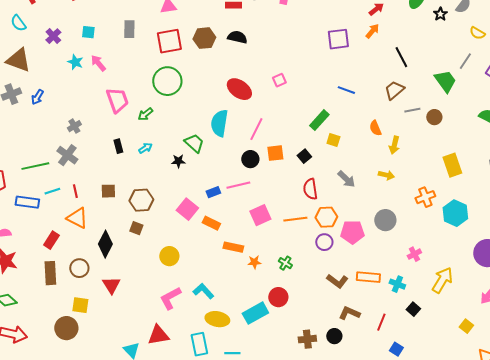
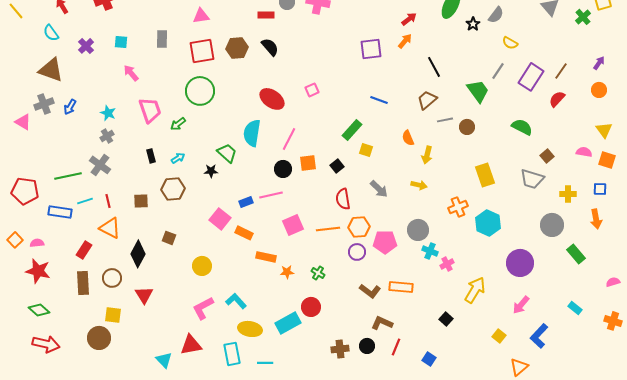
black semicircle: (237, 37) -> (270, 47), turned 36
cyan star: (75, 62) -> (108, 113), moved
brown hexagon: (141, 200) -> (173, 189), moved
cyan cross: (397, 284) -> (430, 251), moved
red line: (381, 322) -> (396, 347), moved

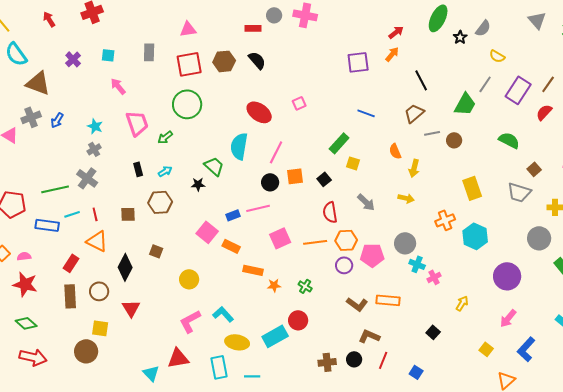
cyan semicircle: (51, 33) -> (16, 54), moved, size x1.4
green trapezoid: (478, 91) -> (465, 104), turned 65
yellow arrow: (475, 290) -> (462, 303), size x0.6

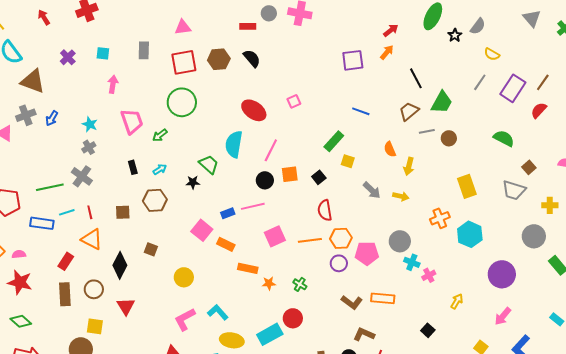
pink arrow: (118, 86) -> (113, 84), turned 48
green trapezoid: (465, 104) -> (442, 102), moved
gray arrow: (366, 202) -> (372, 190), moved

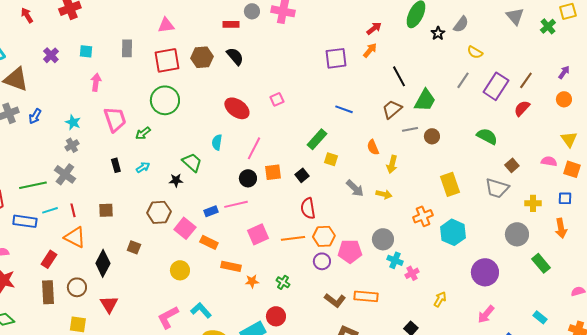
cyan semicircle: (234, 144) -> (217, 142), size x0.6
brown hexagon: (155, 200) -> (159, 212), moved
yellow circle: (184, 277) -> (180, 270), moved

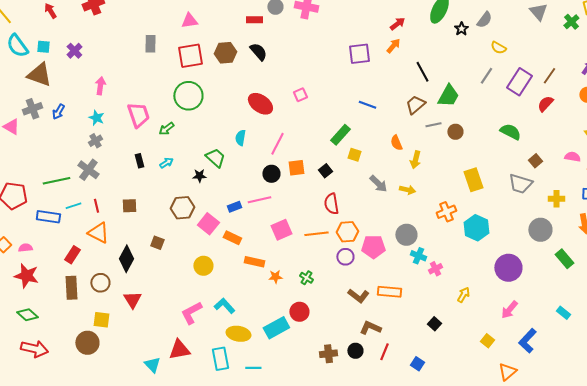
cyan square: (86, 51) -> (43, 47), moved
pink arrow: (96, 82) -> (100, 86), moved

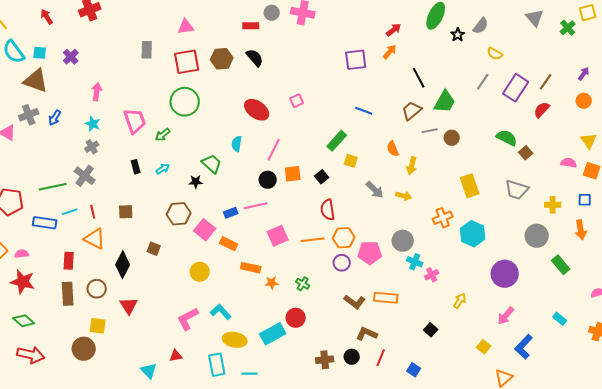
brown square: (535, 161) -> (526, 153), moved
red rectangle: (72, 255) -> (69, 261), turned -30
red triangle: (179, 350) -> (176, 356), size x0.6

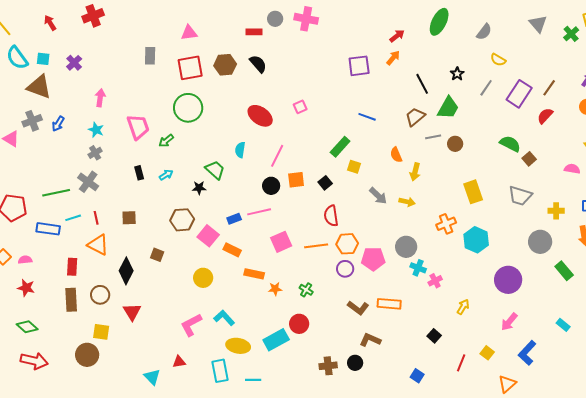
black star: (458, 35) -> (457, 74), moved
red star: (23, 282) -> (26, 288), size x0.7
red line: (381, 358) -> (461, 363), moved

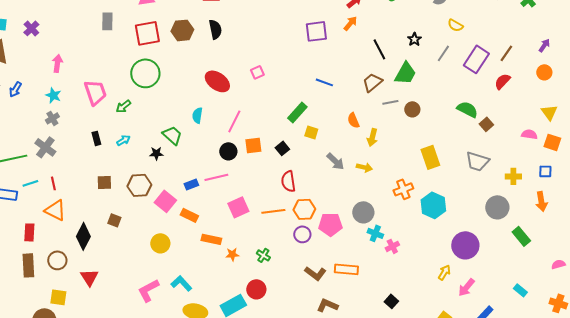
black semicircle: (258, 64) -> (215, 29), turned 30
brown square: (129, 218) -> (104, 182), moved
yellow arrow: (463, 307) -> (444, 272), moved

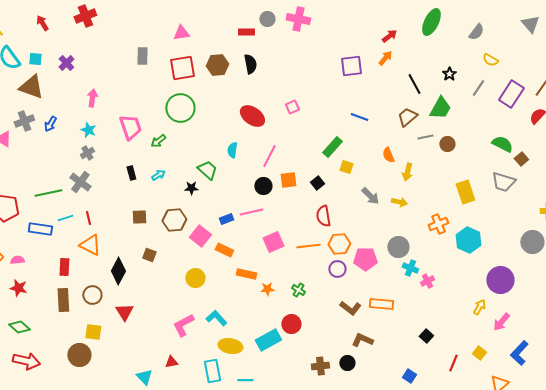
gray trapezoid: (477, 161) -> (503, 182), moved

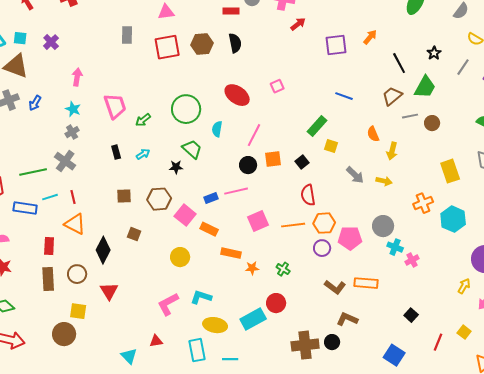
red arrow: (389, 36) -> (298, 24), moved
green circle: (180, 108) -> (186, 109), moved
cyan L-shape: (216, 318) -> (201, 297), turned -30
brown cross: (320, 366) -> (305, 345), size x1.5
blue square: (409, 376) -> (394, 355), size x1.5

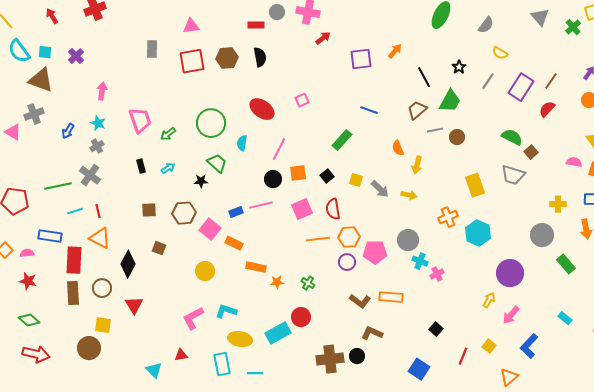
blue arrow: (35, 103) -> (68, 131), moved
yellow square: (331, 146) -> (356, 180), moved
blue rectangle: (25, 208) -> (50, 236), moved
pink square: (258, 221) -> (302, 209), moved
red rectangle: (49, 246) -> (74, 260), size x1.5

